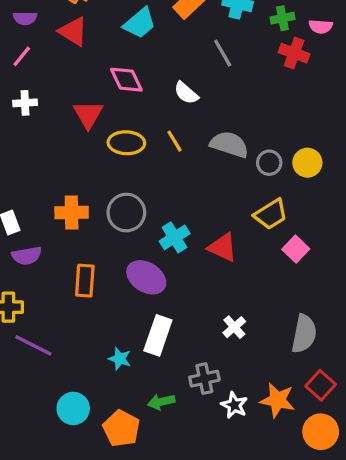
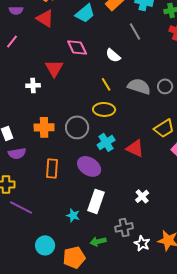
pink line: (22, 56) -> (12, 41), moved
white cross: (25, 103) -> (33, 85), moved
yellow ellipse: (126, 143) -> (104, 109), moved
gray circle: (269, 163) -> (165, 86), moved
orange pentagon: (121, 428) -> (74, 257), turned 30

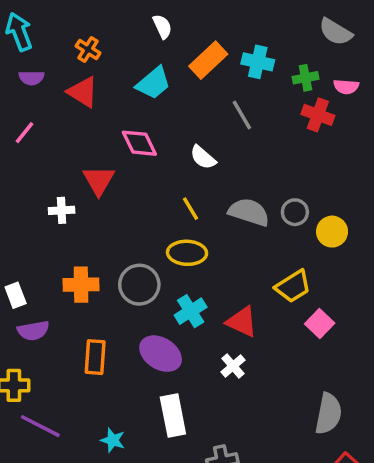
white cross: (142, 196) -> (233, 366), moved
white rectangle: (96, 201) -> (173, 415), turned -30
cyan star: (73, 215) -> (113, 440), moved

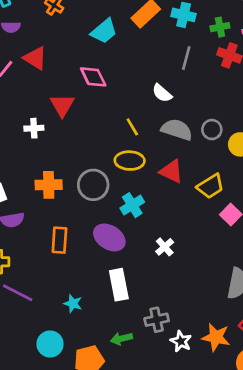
red triangle: (83, 92) -> (35, 58), moved
gray line: (242, 115) -> (186, 58), moved, turned 45
white semicircle: (203, 157) -> (162, 93), moved
red triangle: (242, 322) -> (171, 171), moved

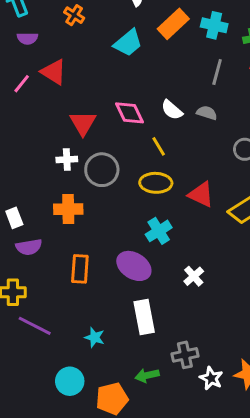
pink diamond: (93, 77) -> (130, 113), moved
white semicircle: (162, 93) -> (172, 110), moved
white cross: (34, 128) -> (67, 159), moved
gray semicircle: (177, 130) -> (207, 113), moved, size x0.6
gray circle: (93, 185) -> (102, 170), moved

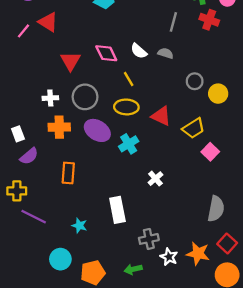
white cross: (67, 159) -> (50, 98), moved
purple semicircle: (29, 247) -> (29, 156), turned -30
purple ellipse: (134, 266) -> (97, 130), moved
green arrow: (147, 375) -> (133, 269), moved

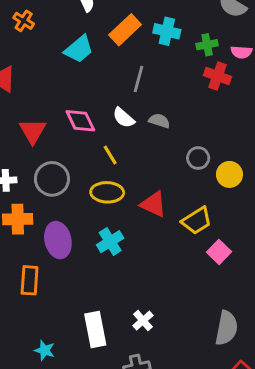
gray line: (173, 22) -> (138, 79), moved
purple ellipse: (97, 130) -> (58, 240), moved, turned 45
white cross: (155, 179) -> (143, 321), moved

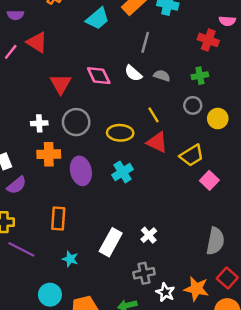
green cross: (207, 45) -> (200, 76), moved
yellow line: (110, 155) -> (153, 115), moved
orange rectangle: (30, 280) -> (58, 218), moved
white rectangle: (95, 330) -> (111, 242), turned 40

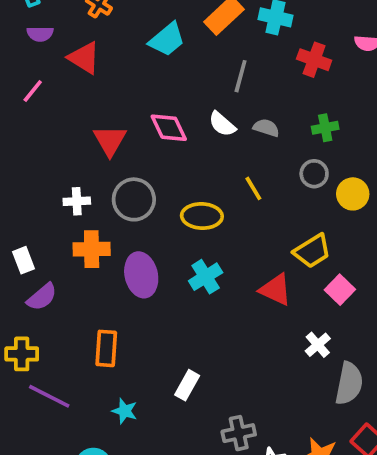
red cross: (208, 40) -> (314, 60), moved
red triangle: (37, 42) -> (84, 58), moved
red triangle: (157, 142) -> (275, 290), moved
white cross: (149, 235) -> (318, 345), moved
white rectangle: (111, 242) -> (187, 385), size x0.7

